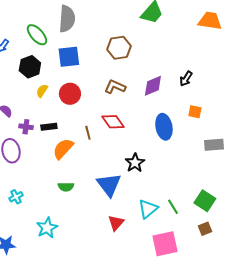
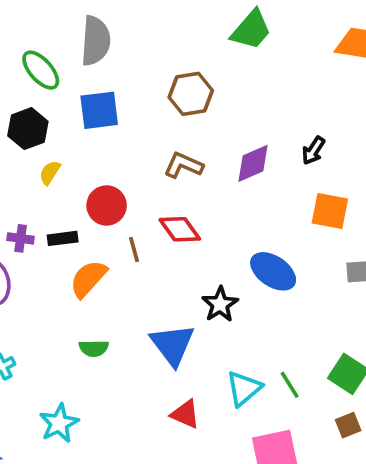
red circle: (70, 94) -> (107, 205), moved
orange square: (195, 112) -> (330, 211), size x1.5
blue ellipse: (164, 127) -> (273, 271), moved, turned -45
red triangle: (116, 223) -> (185, 414), turned -48

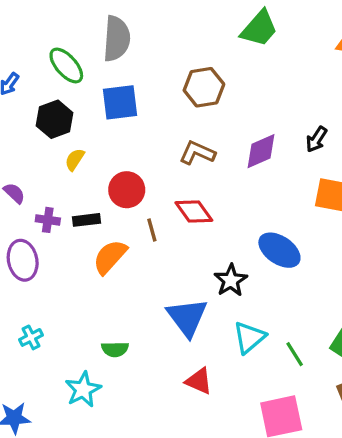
green semicircle: (94, 348) -> (115, 349), moved
cyan triangle: (244, 388) -> (249, 337), moved

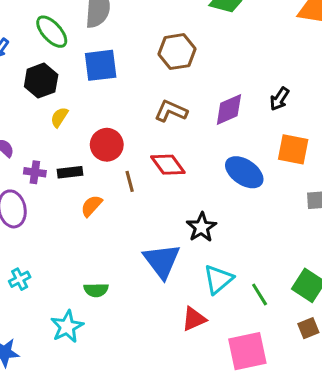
blue ellipse: (279, 250) -> (244, 172), moved
orange semicircle: (110, 257) -> (91, 206), size x0.7
red triangle: (199, 381) -> (194, 319), moved, turned -48

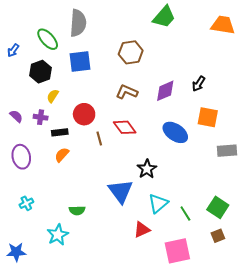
purple cross: (35, 172) -> (41, 117), moved
orange semicircle: (91, 206) -> (62, 155), moved

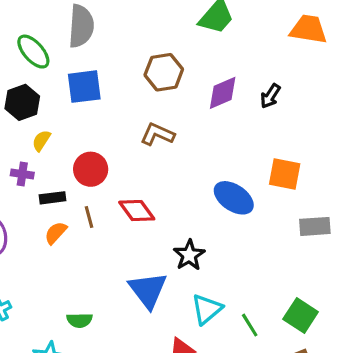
black arrow: (199, 84) -> (270, 96), moved
purple diamond: (165, 91) -> (223, 93), moved
red diamond: (125, 127) -> (137, 211), moved
brown line: (99, 138) -> (89, 217), moved

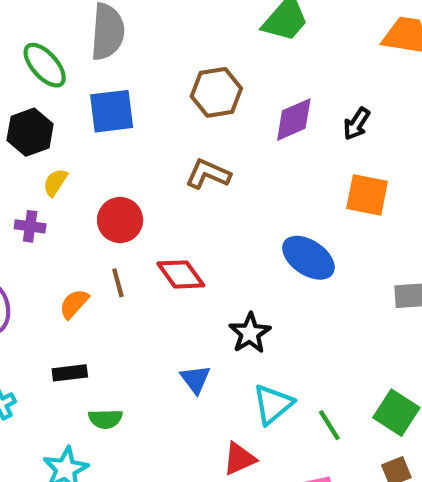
orange square: (285, 174) -> (367, 195), moved
black rectangle: (52, 198) -> (70, 373), moved
blue triangle: (148, 290) -> (195, 379), size x0.6

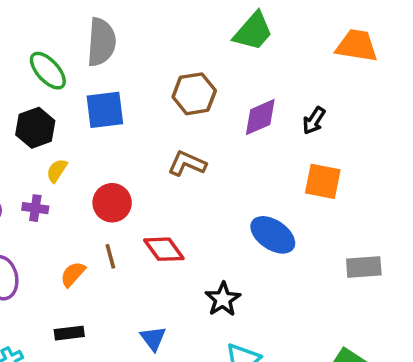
blue triangle: (195, 379) -> (153, 338), moved

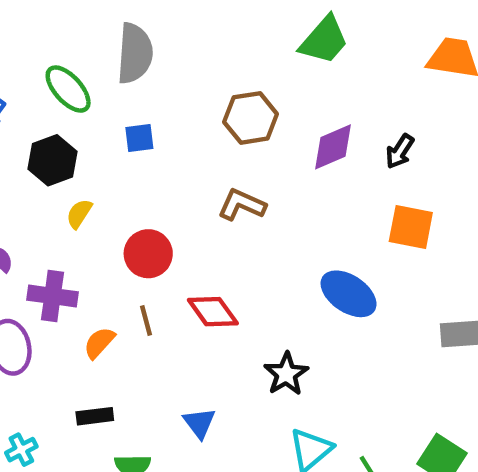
blue square: (105, 110) -> (139, 138), size x0.6
purple cross: (35, 208) -> (53, 296), moved, size x1.5

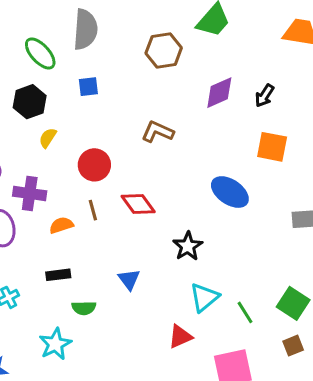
brown hexagon: (251, 118) -> (164, 50), moved
orange semicircle: (99, 343) -> (61, 225), turned 30

